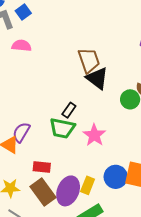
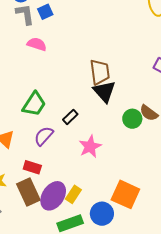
green trapezoid: (62, 128) -> (34, 104), moved, turned -80
purple semicircle: (21, 132) -> (44, 136), moved
blue circle: (116, 177) -> (102, 214), moved

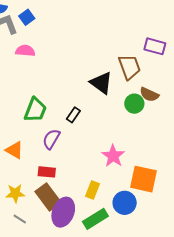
brown trapezoid: (100, 72) -> (129, 67), moved
pink star: (90, 147) -> (113, 156), moved
purple ellipse: (53, 196) -> (63, 212), moved

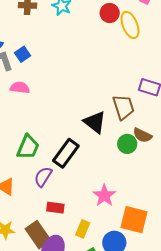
black rectangle: (73, 115) -> (66, 153), size x1.8
red rectangle: (47, 172) -> (55, 208), moved

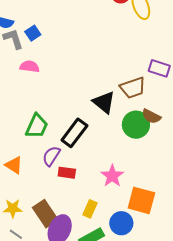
brown trapezoid: (123, 107) -> (133, 88), turned 88
green circle: (127, 144) -> (136, 125), size x1.4
red rectangle: (55, 208) -> (67, 173), moved

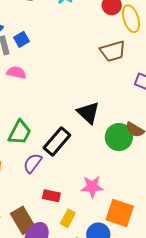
brown trapezoid: (133, 88) -> (113, 51), moved
red rectangle: (67, 173) -> (51, 196), moved
pink star: (112, 176) -> (92, 187), turned 30

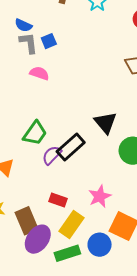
purple semicircle: (33, 163) -> (52, 155), moved
pink star: (92, 187) -> (100, 196), turned -30
yellow rectangle: (68, 218) -> (71, 225), size x1.5

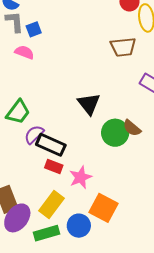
blue square: (49, 41) -> (34, 29), moved
black rectangle: (71, 147) -> (51, 145), moved, turned 64
red rectangle: (58, 200) -> (54, 166), moved

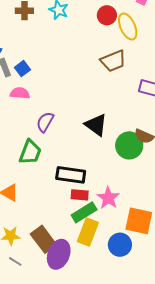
purple semicircle: (34, 134) -> (45, 122), moved
green rectangle: (46, 233) -> (84, 212), moved

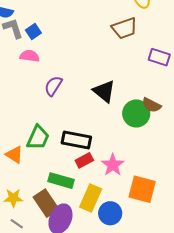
green trapezoid: (30, 152) -> (38, 137), moved
red rectangle: (80, 195) -> (84, 160), turned -36
green rectangle: (84, 212) -> (61, 181), moved, turned 45
blue circle: (120, 245) -> (110, 213), moved

